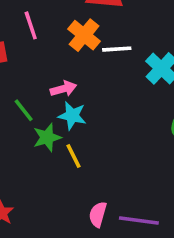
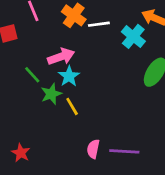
pink arrow: (63, 89) -> (61, 57), size x1.4
cyan star: (72, 116) -> (69, 76), turned 30

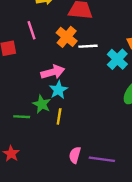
green line: (32, 75) -> (22, 117), moved, turned -49
green star: (51, 94) -> (42, 104), turned -30
yellow line: (72, 106) -> (59, 116), turned 35

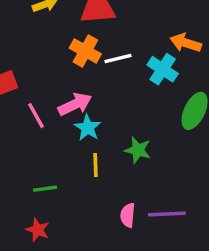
pink line: (31, 30) -> (36, 116), moved
green star: (42, 104) -> (138, 150), moved
green line: (22, 117) -> (45, 189), moved

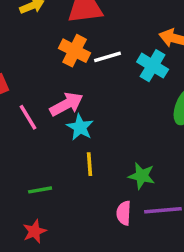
green star: (138, 150) -> (142, 176), moved
red star: (38, 230) -> (34, 231), turned 30

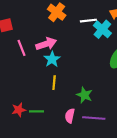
white line: (107, 57) -> (88, 21), moved
green line: (40, 190) -> (36, 111), moved
red star: (34, 231) -> (19, 110), moved

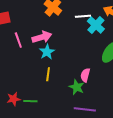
pink semicircle: (70, 116) -> (85, 75), moved

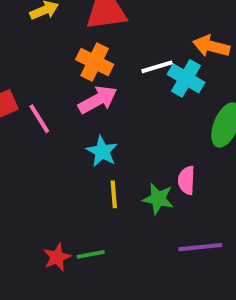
pink arrow: (42, 37) -> (98, 100), moved
pink line: (18, 40) -> (39, 119), moved
green star: (77, 87) -> (158, 199), moved

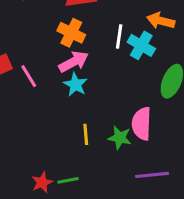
white line: (157, 67) -> (119, 36), turned -65
cyan star: (102, 151) -> (75, 85), moved
pink semicircle: (187, 180) -> (142, 124), size x1.5

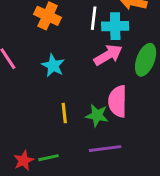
cyan cross: (141, 45) -> (115, 26), turned -30
pink arrow: (74, 62) -> (108, 55), moved
purple line: (152, 175) -> (105, 149), moved

